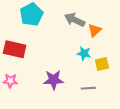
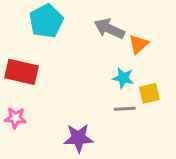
purple star: (54, 80) -> (79, 138), moved
gray line: (88, 88) -> (125, 109), moved

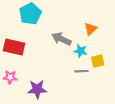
gray arrow: (109, 29) -> (61, 39), moved
purple star: (79, 138) -> (37, 89), moved

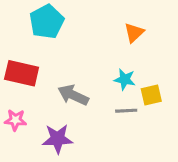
orange triangle: (91, 29) -> (134, 33), moved
gray arrow: (61, 39) -> (73, 95), moved

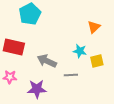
orange triangle: (134, 33) -> (94, 27), moved
gray line: (126, 111) -> (71, 75), moved

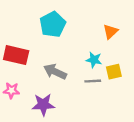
cyan pentagon: (30, 14) -> (53, 24), moved
gray line: (71, 75) -> (93, 81), moved

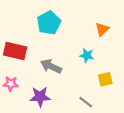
yellow square: (114, 72) -> (105, 79), moved
gray line: (93, 81) -> (86, 102), moved, turned 40

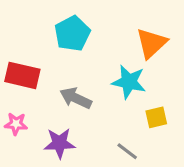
orange triangle: (102, 29) -> (151, 43), size x1.5
cyan star: (87, 55) -> (129, 82), size x1.5

